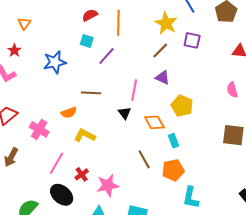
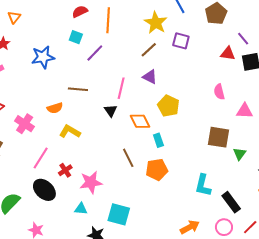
cyan L-shape: (191, 198) -> (203, 185), moved

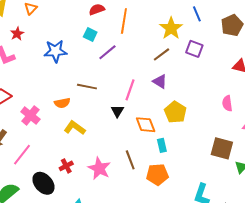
pink line: (41, 158) -> (22, 155), moved
pink star: (91, 182) -> (99, 168), moved, turned 30

